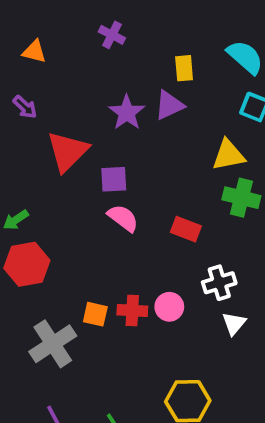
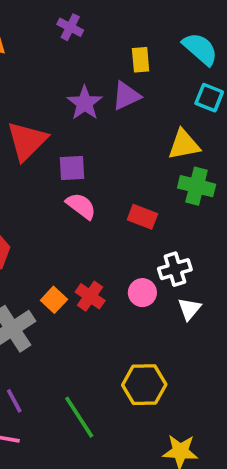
pink circle: (169, 307) -> (142, 293), moved
red cross: (132, 310) -> (90, 296), turned 32
orange square: (95, 314) -> (54, 300), turned 30

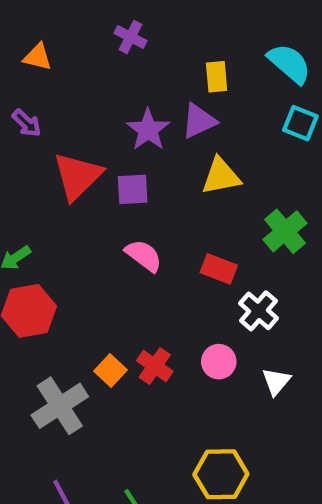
yellow triangle: (184, 145) -> (221, 176), moved
purple square: (72, 168) -> (133, 189), moved
green cross: (197, 186) -> (285, 231), turned 36
white cross: (175, 269) -> (259, 311), moved, turned -32

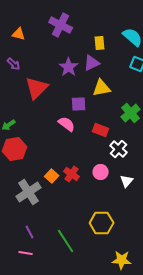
purple cross: (130, 37) -> (61, 25), size x1.6
purple square: (133, 189) -> (79, 104), moved

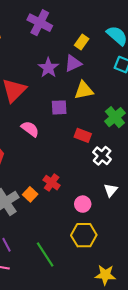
yellow rectangle: (100, 43) -> (82, 42), turned 40
pink semicircle: (67, 124) -> (30, 129), moved
pink circle: (101, 172) -> (83, 204), moved
orange square: (52, 176) -> (30, 194), moved

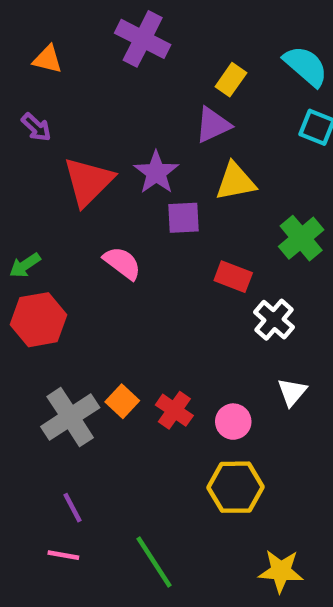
purple star: (48, 68) -> (156, 172), moved
red cross: (52, 183) -> (174, 410), moved
green line: (45, 254) -> (154, 562), moved

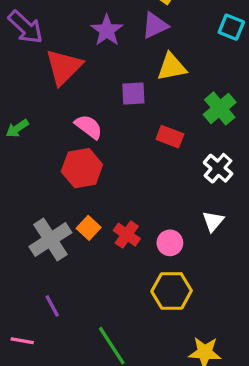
purple arrow: (36, 127) -> (26, 27), size x1.6
purple star: (156, 172) -> (107, 30), moved
red hexagon: (38, 320) -> (82, 168), moved
white cross: (274, 320) -> (218, 168), moved
pink line: (63, 555) -> (22, 341), moved

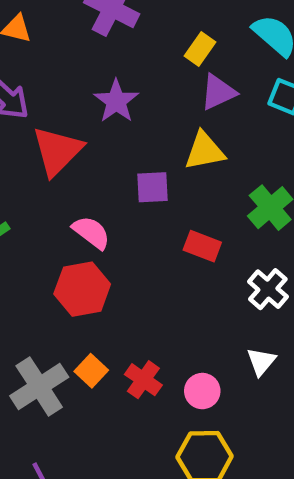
purple triangle: (155, 25) -> (218, 92), moved

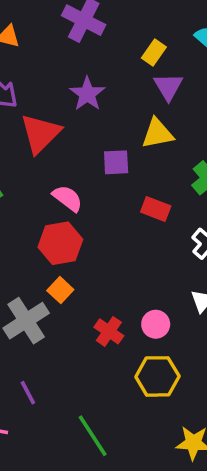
purple triangle: (218, 92) -> (168, 87), turned -36
orange square: (91, 371) -> (60, 290), moved
red cross: (143, 380) -> (109, 331), moved

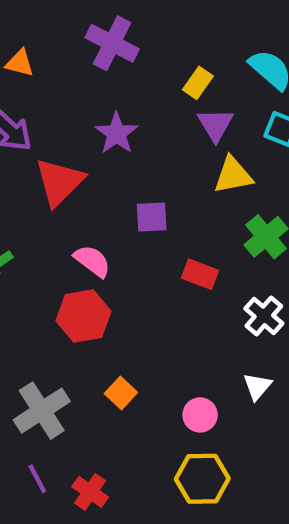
yellow triangle: (157, 133) -> (233, 175), moved
orange square: (60, 290) -> (121, 393), moved
red cross: (109, 331) -> (90, 492), moved
purple line: (28, 393) -> (37, 479), moved

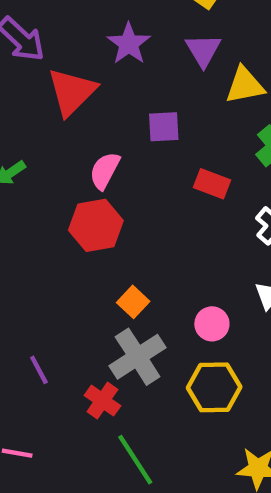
purple triangle: (215, 125) -> (203, 50), moved
pink semicircle: (92, 261) -> (105, 171), turned -99
gray cross: (42, 411) -> (138, 357), moved
purple line: (37, 479) -> (39, 370), moved

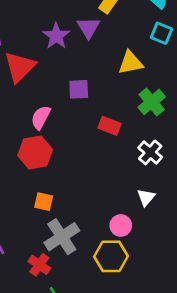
purple triangle: (203, 50) -> (88, 28), moved
orange square: (133, 302) -> (44, 202), moved, turned -30
pink circle: (212, 324) -> (121, 225), moved

